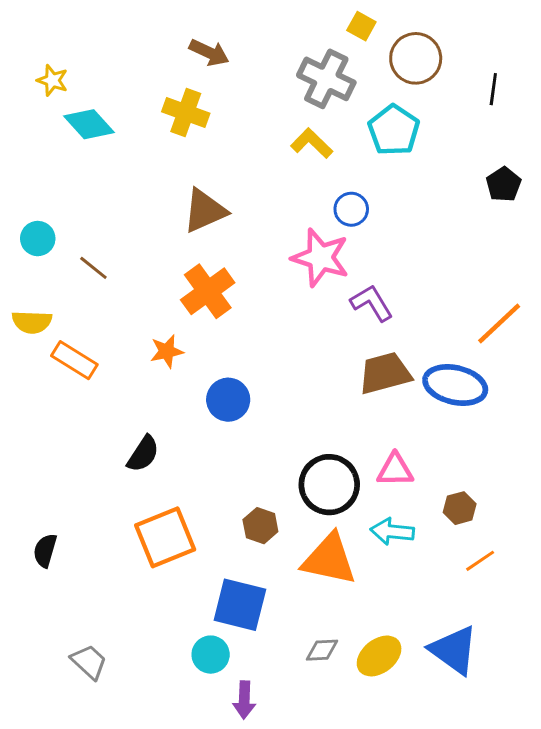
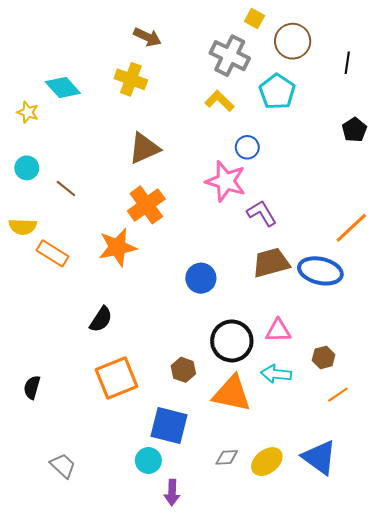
yellow star: (52, 80) -> (28, 112), moved
orange star: (167, 351) -> (117, 247), size x1.6
blue circle: (228, 400) -> (201, 278), moved

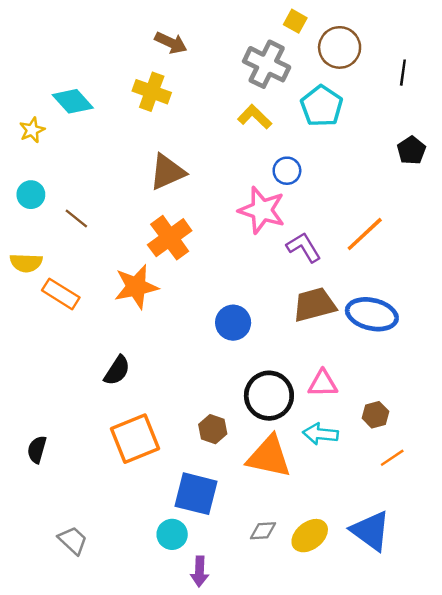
yellow star: (28, 112) -> (32, 130), turned 30
orange line: (351, 228) -> (365, 234), moved

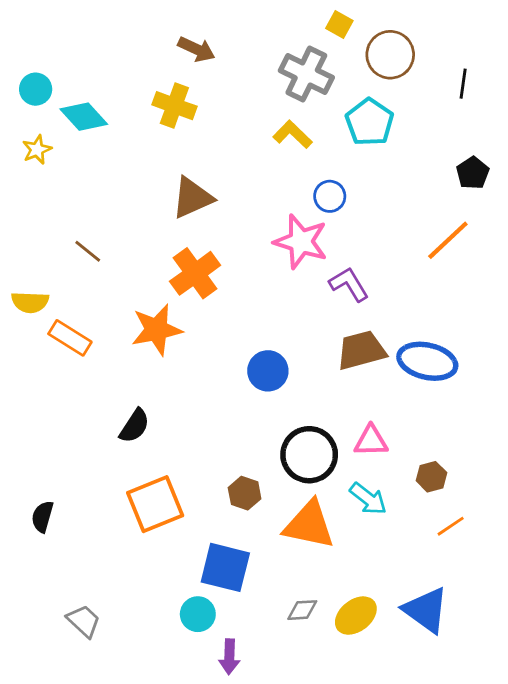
cyan circle: (31, 195) -> (36, 89), moved
orange line: (365, 234) -> (448, 240), moved
cyan arrow: (320, 434) -> (368, 499), turned -148

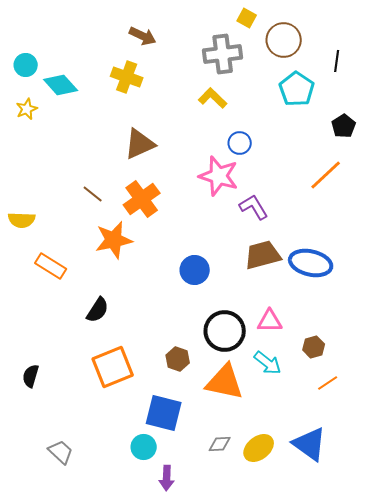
gray cross: (306, 74) -> (223, 54), turned -33
cyan pentagon: (370, 122) -> (297, 89), moved
brown line: (88, 251) -> (93, 194), moved
orange rectangle: (70, 338) -> (51, 266), moved

